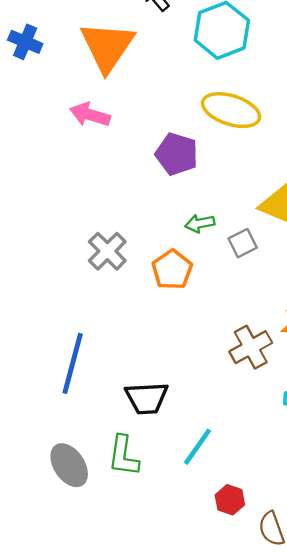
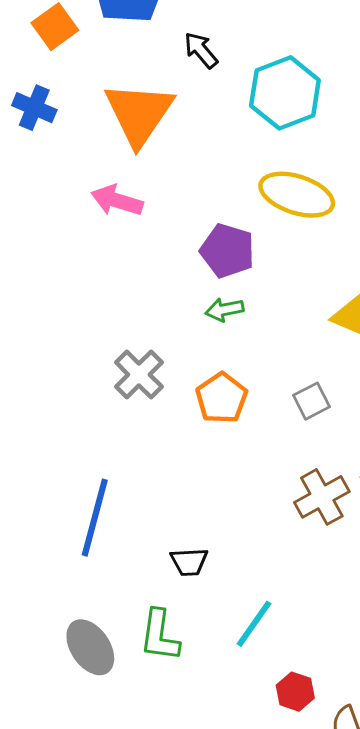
green arrow: (200, 223) -> (224, 310), moved
gray square: (243, 243) -> (311, 401), moved
black trapezoid: (147, 398) -> (189, 562), size x0.7

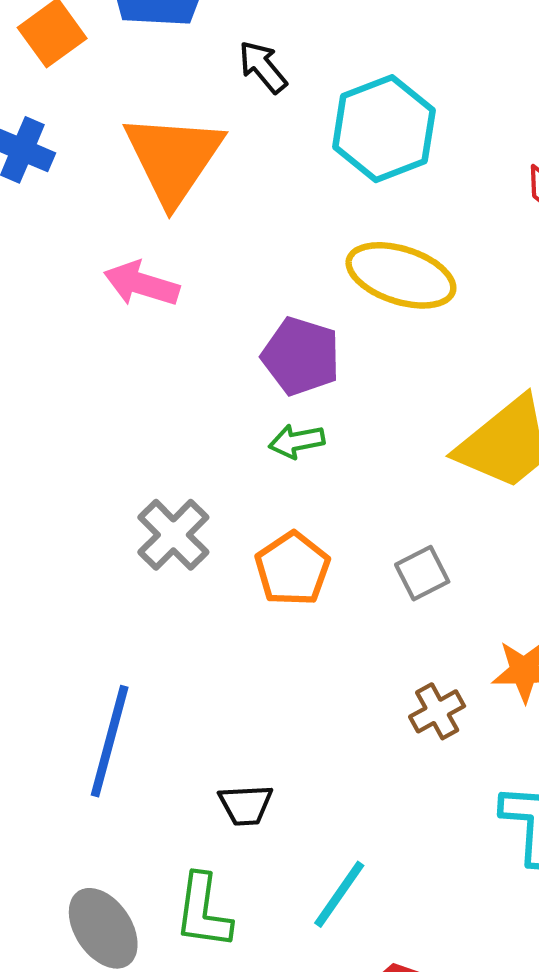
brown cross: (322, 497) -> (437, 711), size x0.7

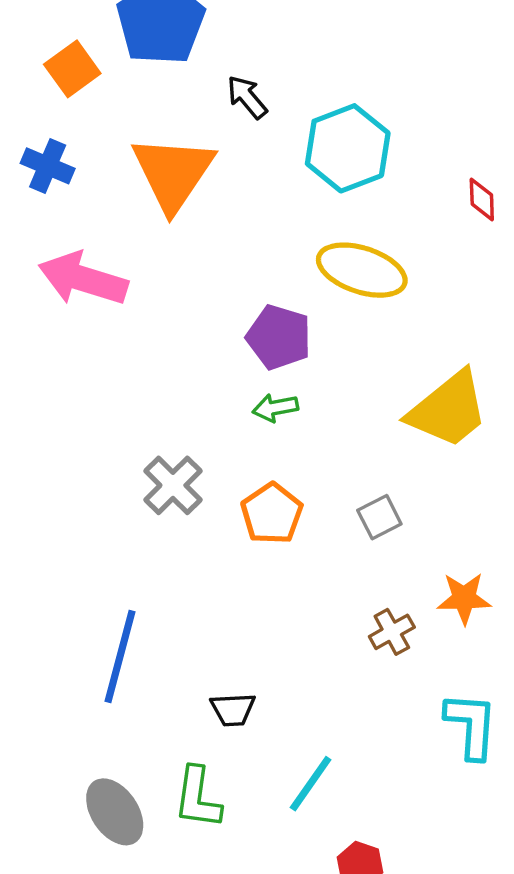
pink arrow: (141, 284) -> (83, 279), moved, size x1.4

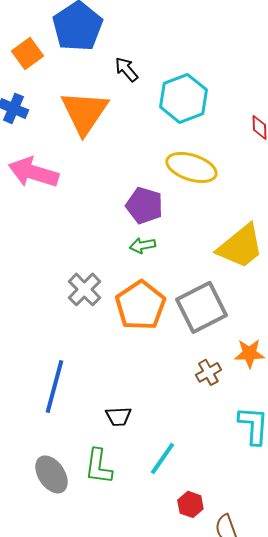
orange pentagon: (272, 514) -> (140, 305), size x1.4
gray square: (379, 517) -> (201, 307), size x2.0

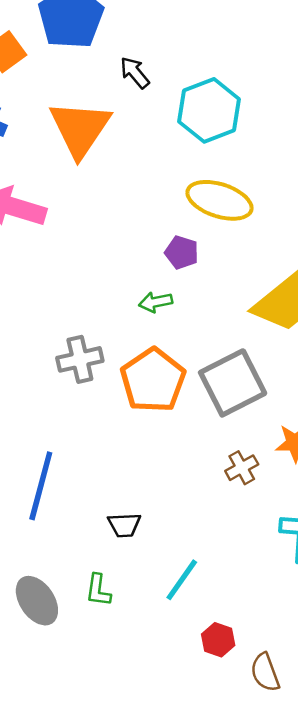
purple pentagon: (144, 205) -> (182, 252), moved, size x0.7
gray cross: (84, 289) -> (80, 359), turned 32
green L-shape: (98, 466) -> (98, 590), size x0.7

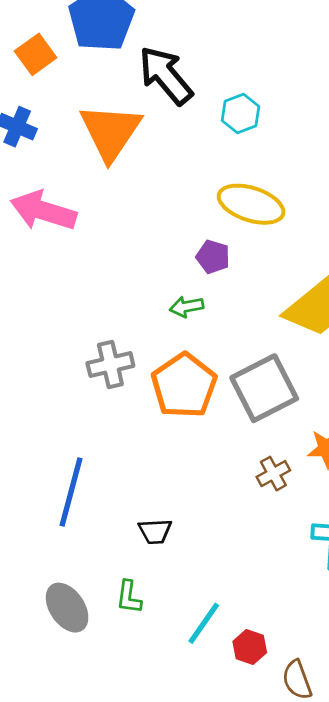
black arrow: (135, 73) -> (166, 75), size x1.8
cyan hexagon: (209, 110) -> (241, 114), size x0.6
cyan line: (182, 580) -> (204, 623), moved

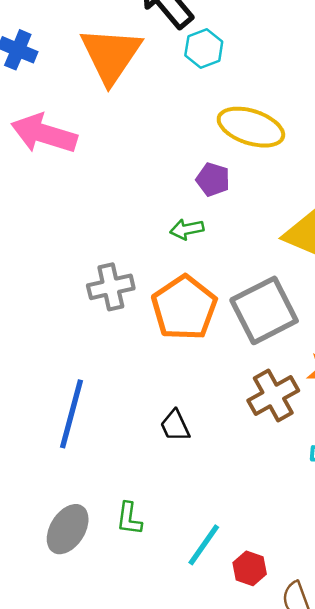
cyan hexagon: (241, 114) -> (204, 49), moved
brown cross: (273, 474) -> (273, 396), size x1.5
black trapezoid: (155, 531) -> (175, 426), moved, turned 68
gray ellipse: (67, 608) -> (68, 529), turned 66

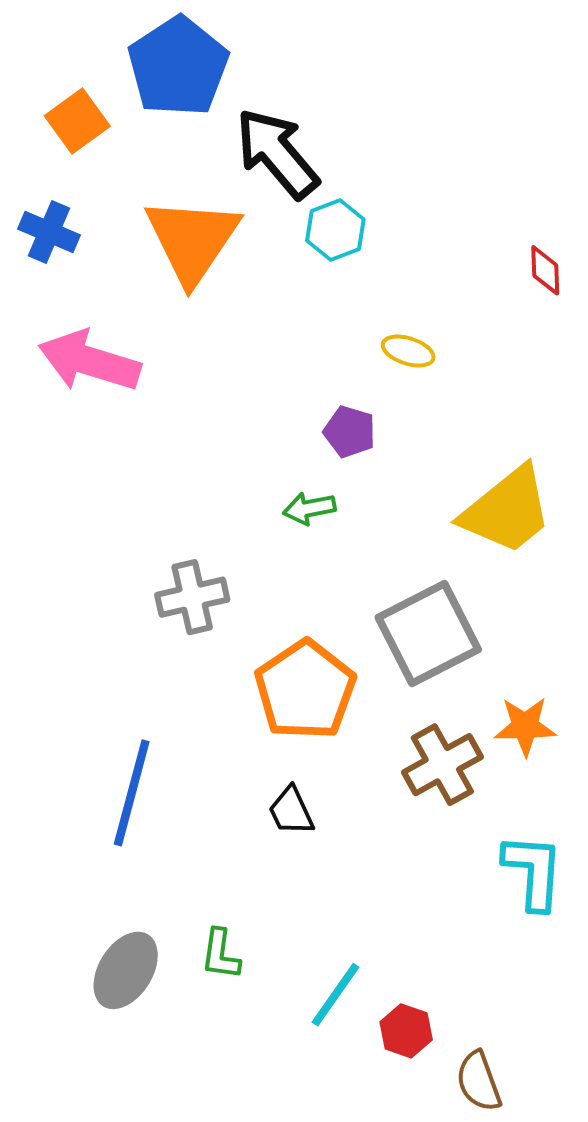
yellow ellipse: (251, 127) -> (408, 351), size x0.5
orange pentagon: (184, 308) -> (305, 690), moved

